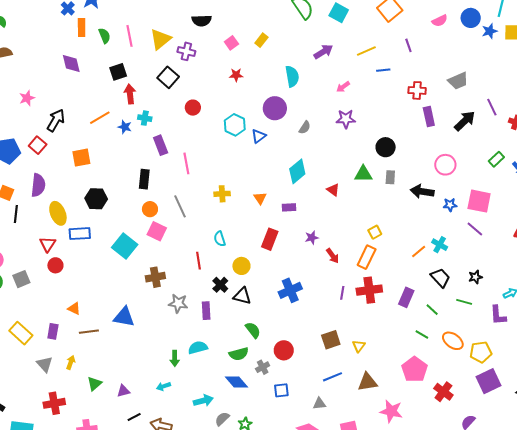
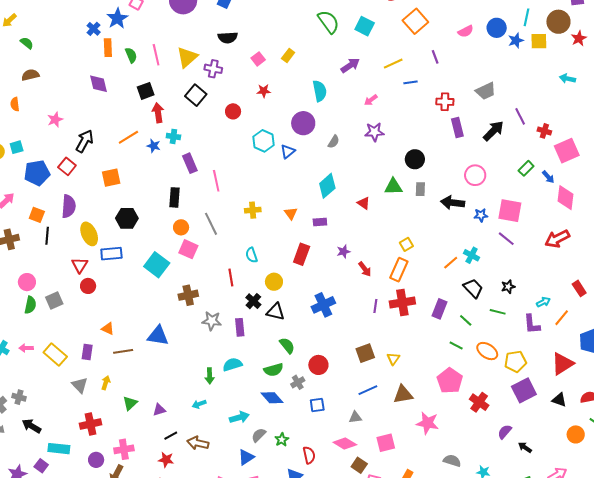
red circle: (193, 108) -> (233, 111), moved

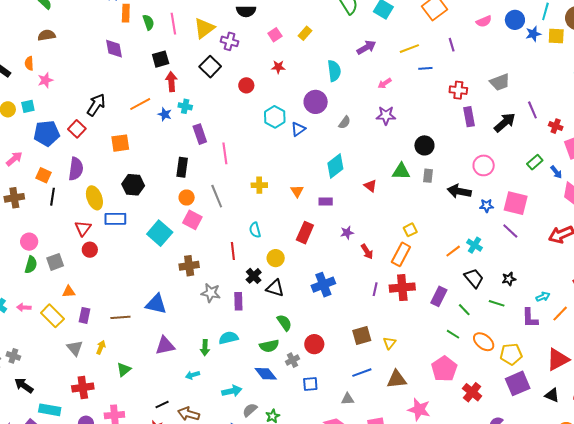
pink star: (55, 120) -> (45, 80), moved
orange triangle: (108, 329) -> (69, 292), moved, turned -32
purple triangle: (159, 410) -> (165, 346), moved, size x1.5

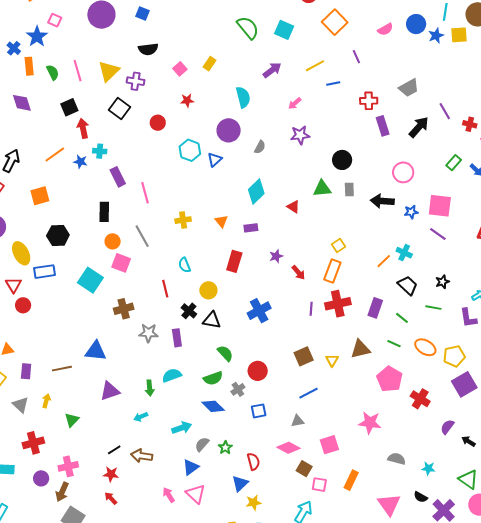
brown triangle: (397, 379) -> (360, 349), moved

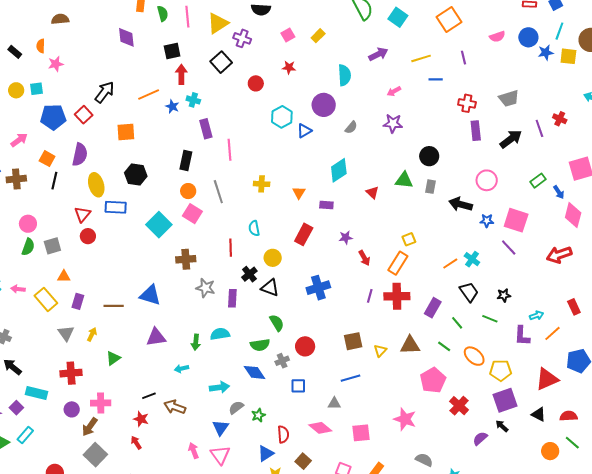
red cross: (470, 124) -> (560, 119), moved
black arrow: (469, 441) -> (502, 426), moved
blue triangle: (191, 467) -> (221, 428), turned -30
brown square: (304, 469) -> (303, 461), moved

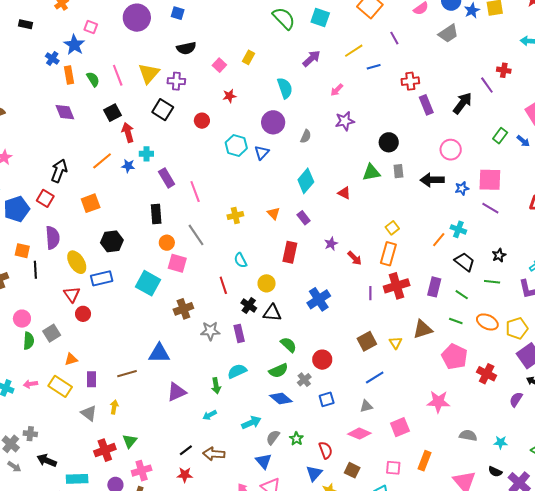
gray trapezoid: (509, 98) -> (448, 34), moved
purple rectangle: (326, 205) -> (304, 218), turned 64
green triangle: (113, 358) -> (130, 441), moved

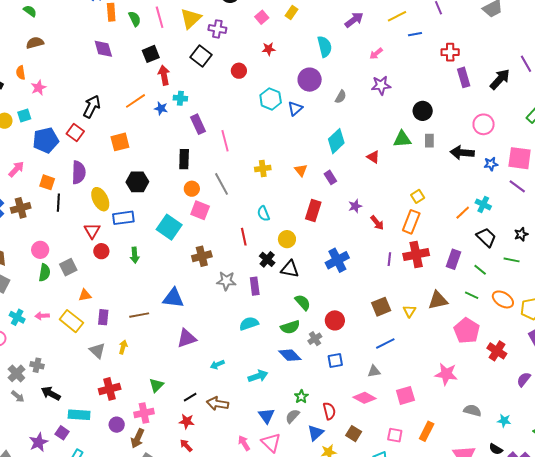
green arrow: (216, 386) -> (135, 255), moved
gray semicircle: (273, 437) -> (292, 416), moved
green triangle: (130, 441) -> (156, 385), moved

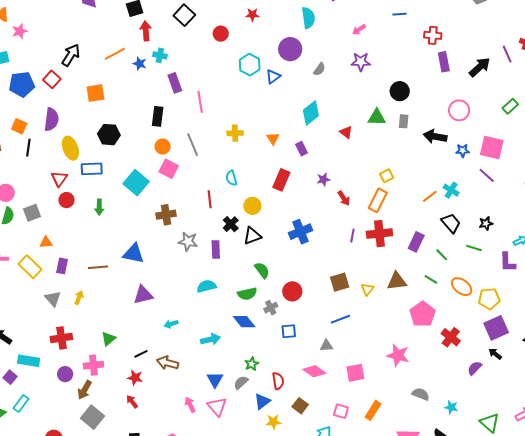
black triangle: (290, 269) -> (252, 236), turned -36

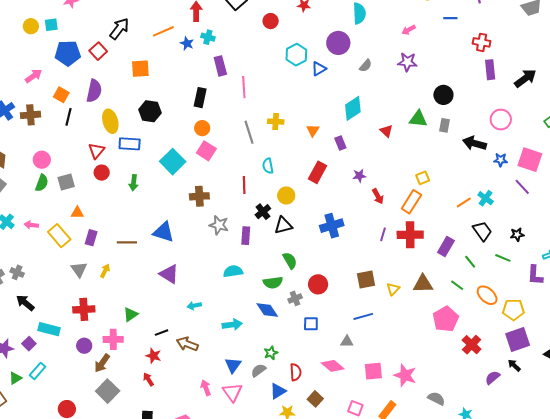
gray line: (193, 145) -> (249, 132), moved
purple triangle: (143, 295) -> (169, 274), turned 40
pink star: (398, 355) -> (405, 375), moved

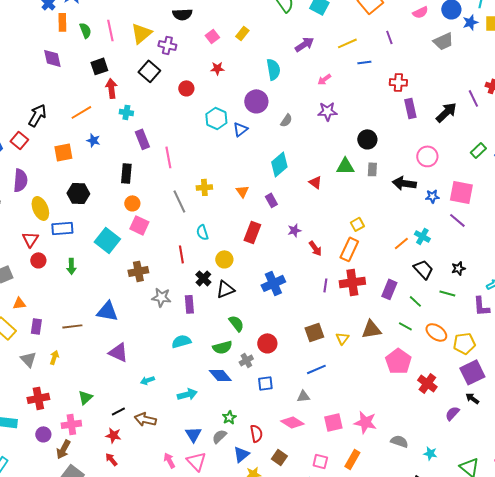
blue star: (187, 43) -> (93, 140), moved

